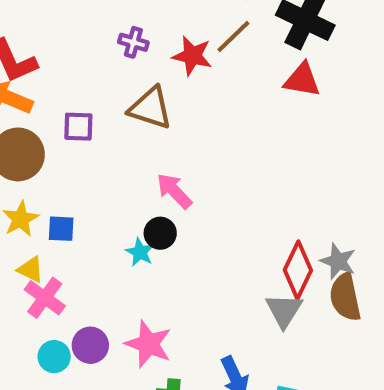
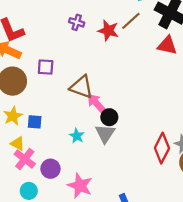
brown triangle: (150, 108) -> (81, 87), moved
black circle: (160, 233) -> (109, 117), moved
gray triangle: (284, 310) -> (105, 134), moved
purple circle: (90, 345) -> (50, 169), moved

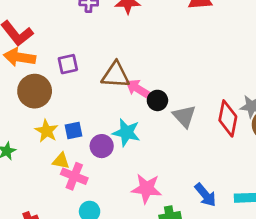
gray triangle: (105, 134) -> (184, 116), moved
cyan star: (77, 136) -> (126, 133), size x1.5
purple circle: (50, 169) -> (102, 146), moved

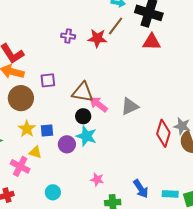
black circle: (157, 100) -> (83, 116), moved
gray triangle: (184, 116) -> (130, 106), moved, turned 42
pink cross: (74, 176) -> (20, 166), moved
pink star: (146, 189) -> (97, 179), size x0.6

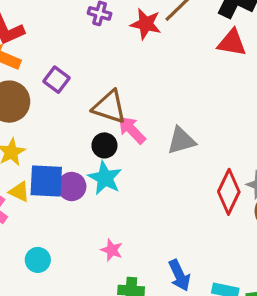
purple square: (48, 80) -> (57, 80), turned 35
blue square: (47, 131) -> (46, 181), moved, size x1.6

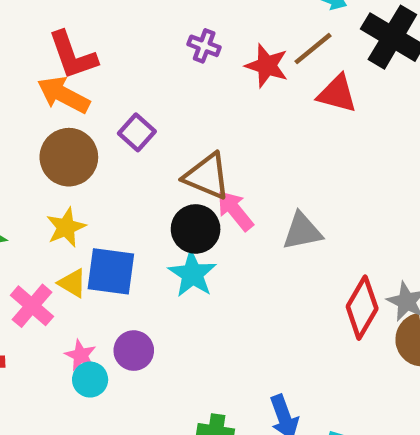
red triangle: (232, 43) -> (337, 94), moved
black circle: (104, 145) -> (196, 229), size x1.4
purple circle: (72, 186) -> (134, 351), moved
pink star: (112, 250) -> (81, 355), moved

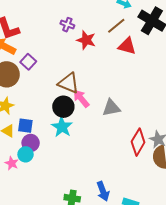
red star: (267, 66) -> (86, 40), moved
purple square: (137, 132) -> (28, 62), moved
blue square: (111, 271) -> (25, 126), size x0.7
purple circle: (134, 351) -> (31, 143), moved
cyan circle: (90, 380) -> (26, 154), moved

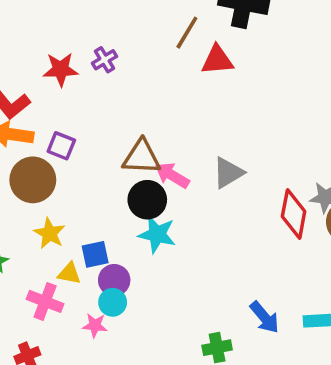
purple cross: (67, 25) -> (104, 60), turned -32
red star: (86, 40) -> (61, 69), moved

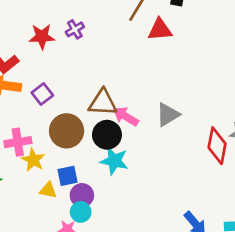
purple square: (61, 146) -> (42, 94), turned 30
brown circle: (33, 180) -> (67, 131), moved
pink cross: (45, 301) -> (18, 142), moved, turned -30

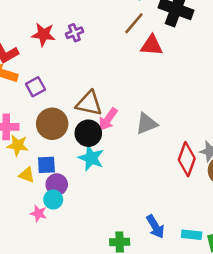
pink arrow: (126, 116) -> (108, 119), turned -95
yellow star: (33, 160) -> (18, 145), turned -30

